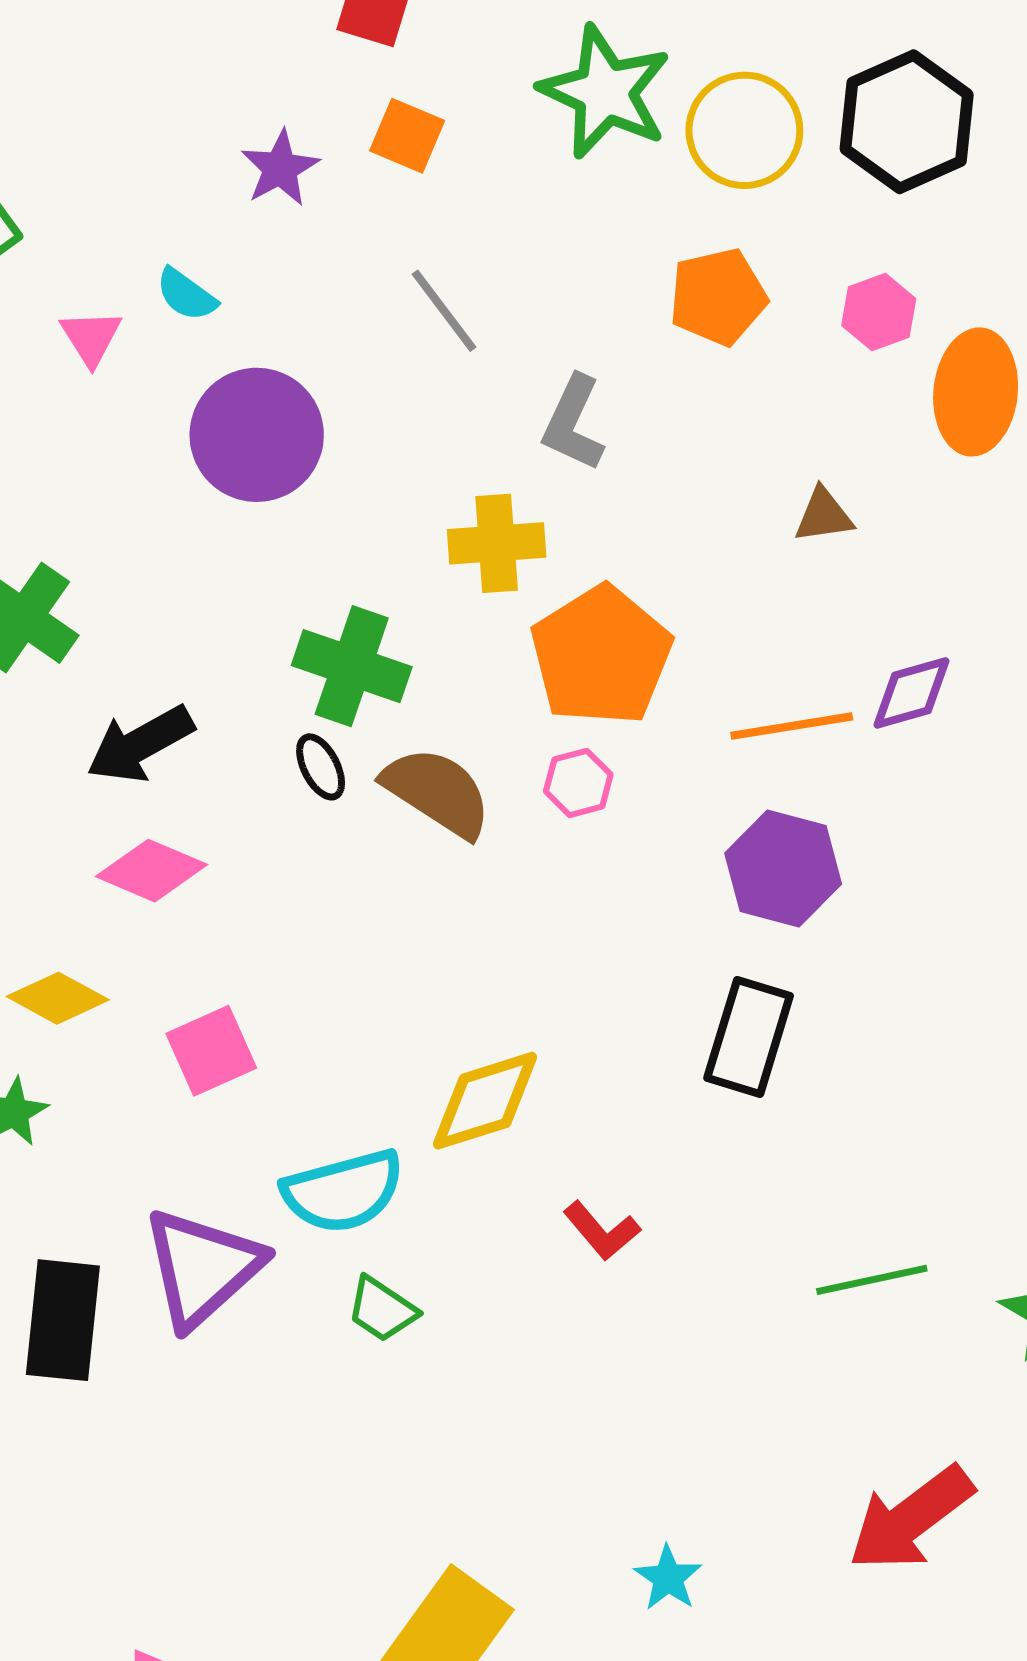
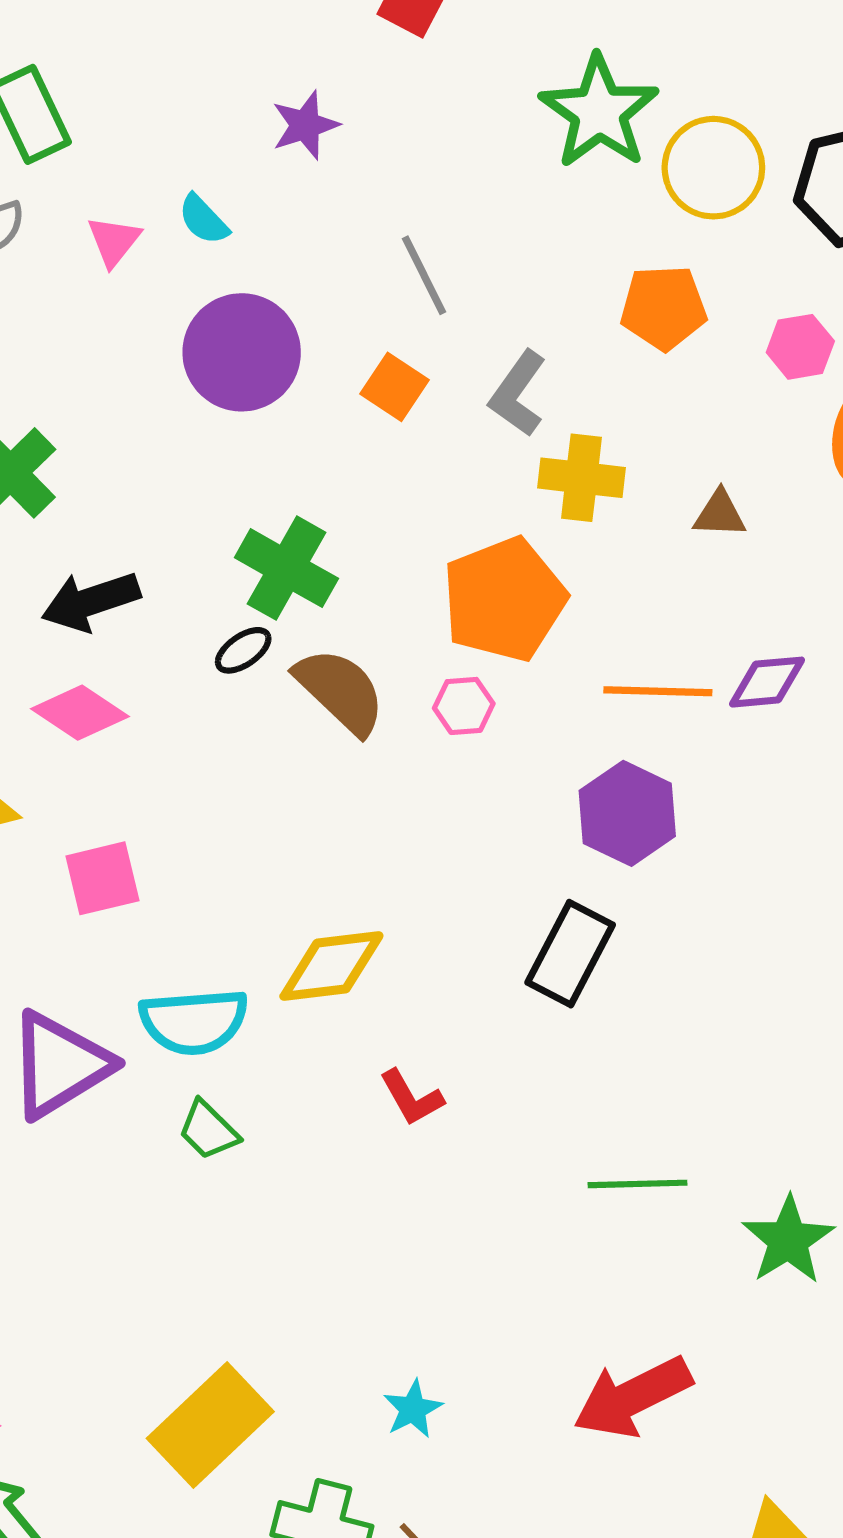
orange square: (407, 136) -> (395, 387), moved
yellow cross: (497, 543) -> (582, 478), moved
black ellipse: (321, 767) -> (243, 650), turned 72

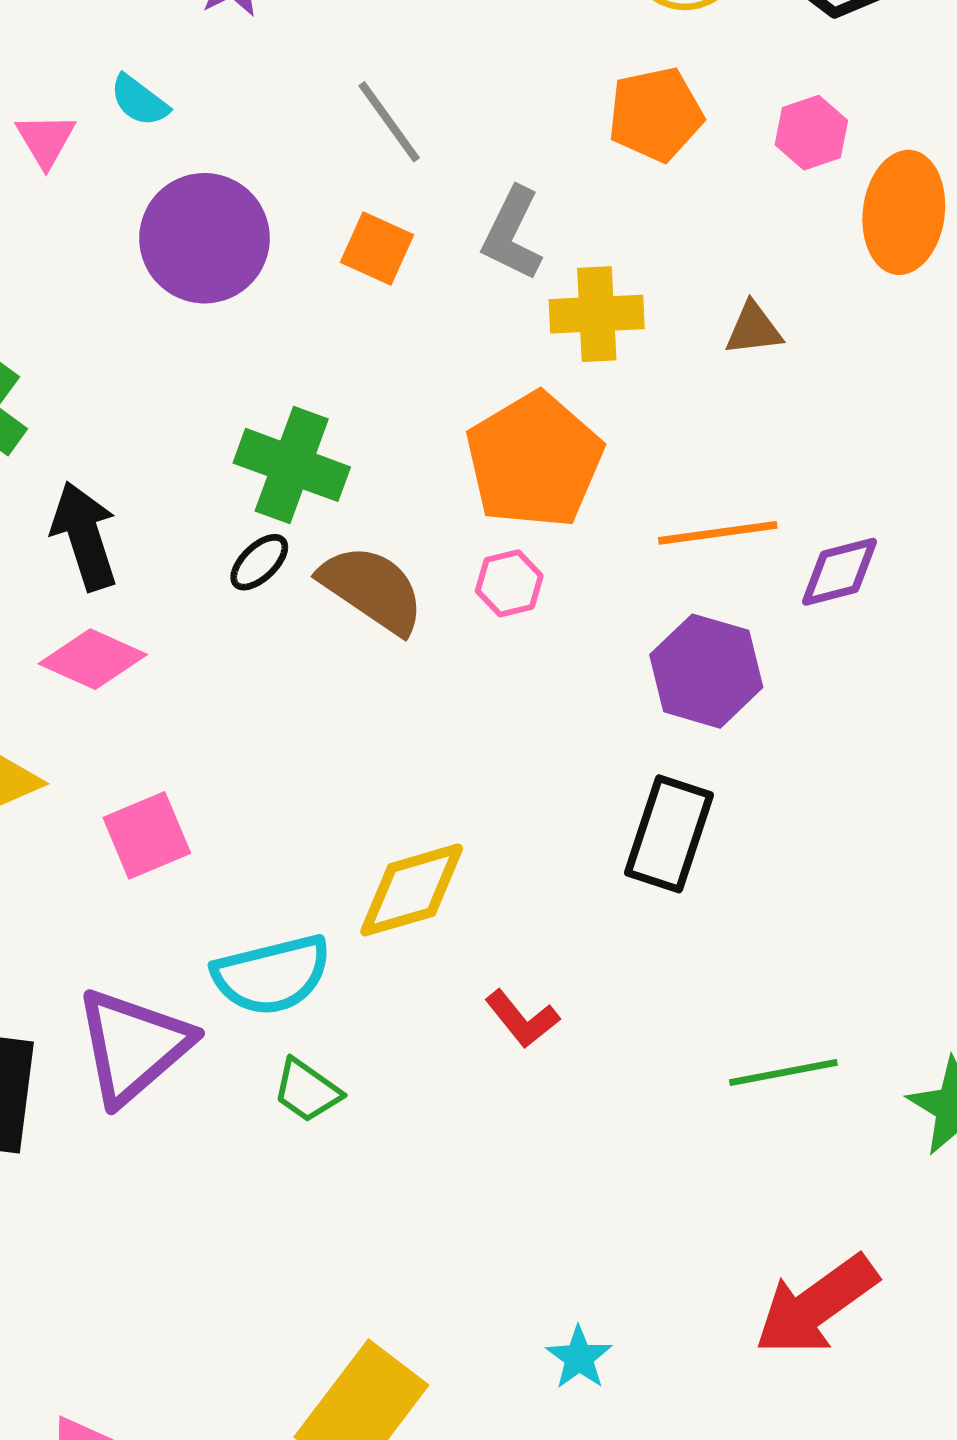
black arrow: (91, 601) -> (85, 536), turned 100
purple diamond: (767, 682) -> (839, 572), moved

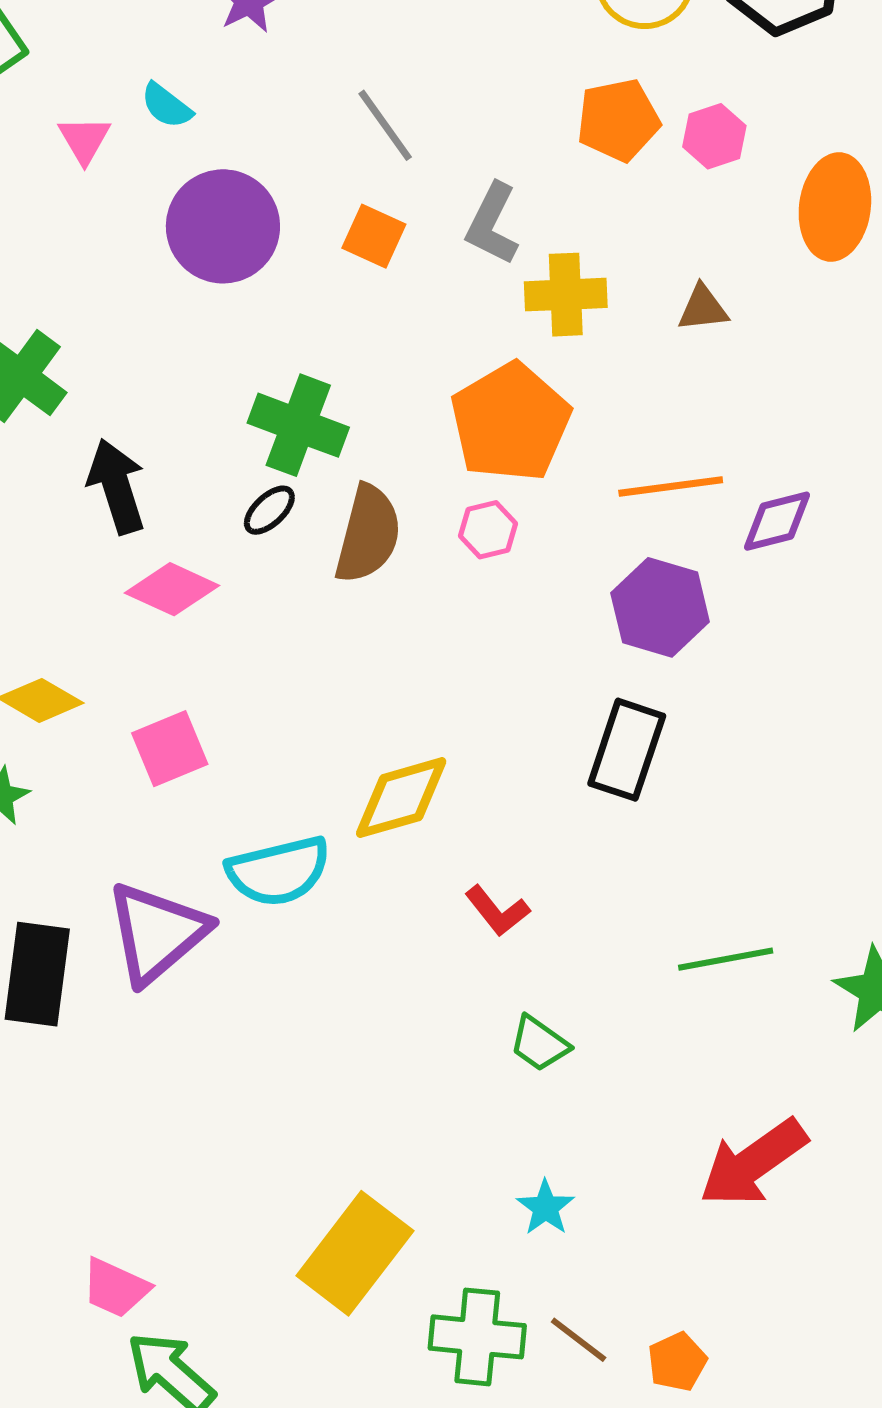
pink hexagon: (811, 133) -> (714, 136), moved
brown semicircle: (372, 589) -> (368, 534), turned 70
pink diamond: (93, 659) -> (172, 589), moved
green trapezoid: (307, 1090) -> (539, 1044), moved

